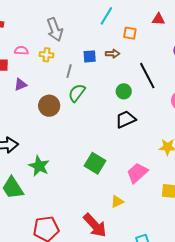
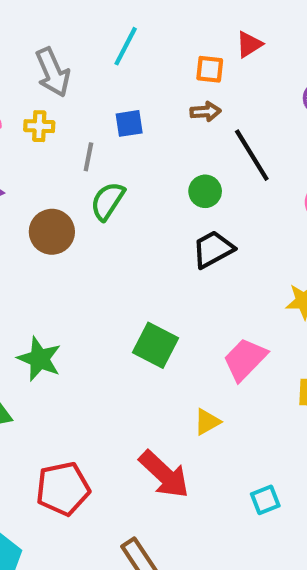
cyan line: (106, 16) -> (126, 46), moved
red triangle: (158, 19) -> (249, 44), moved, turned -32
brown arrow: (113, 54) -> (206, 112), moved

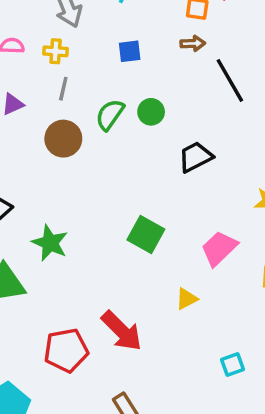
gray line: (88, 157) -> (63, 89), moved
green circle: (205, 191) -> (151, 112), moved
red arrow: (164, 474) -> (122, 331), moved

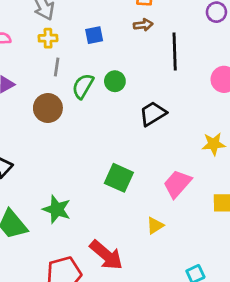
yellow cross: (56, 51) -> (48, 38), moved
black line: (230, 80) -> (175, 51), turned 33
gray line: (63, 89) -> (57, 67), moved
green star: (50, 243) -> (57, 209), moved

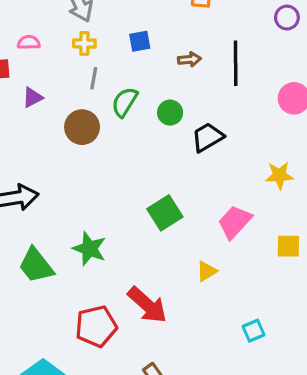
brown arrow: (143, 25) -> (189, 59), moved
green circle: (115, 81) -> (170, 113), moved
green square: (119, 178) -> (165, 213), turned 32

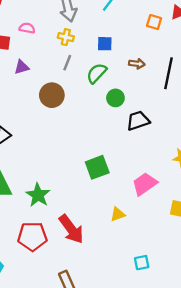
green semicircle: (125, 102) -> (97, 73), moved
green star: (89, 249) -> (38, 195), moved

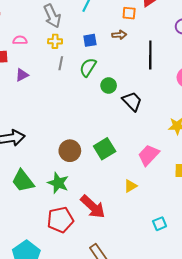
brown arrow: (137, 64) -> (119, 35), moved
brown circle: (52, 95) -> (70, 151), moved
black trapezoid: (138, 121) -> (132, 101), turned 75

